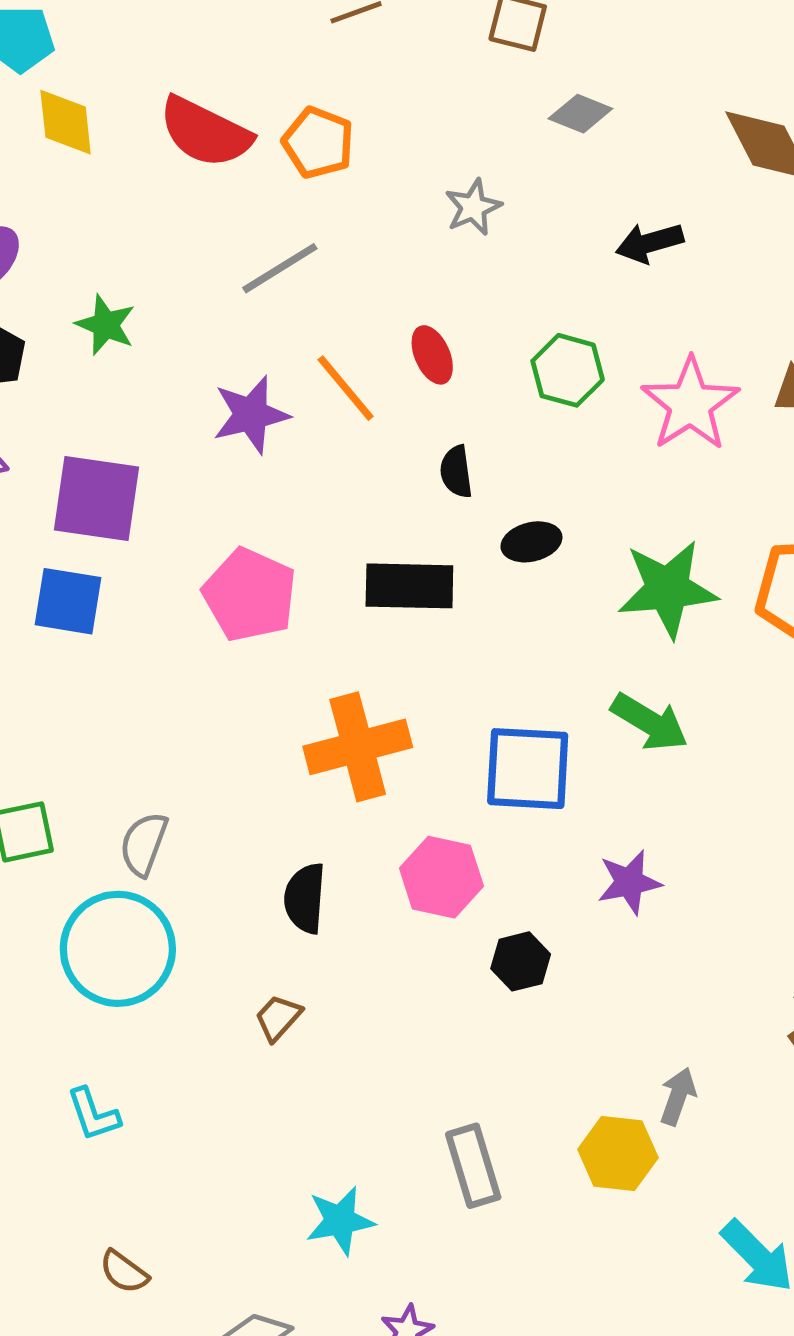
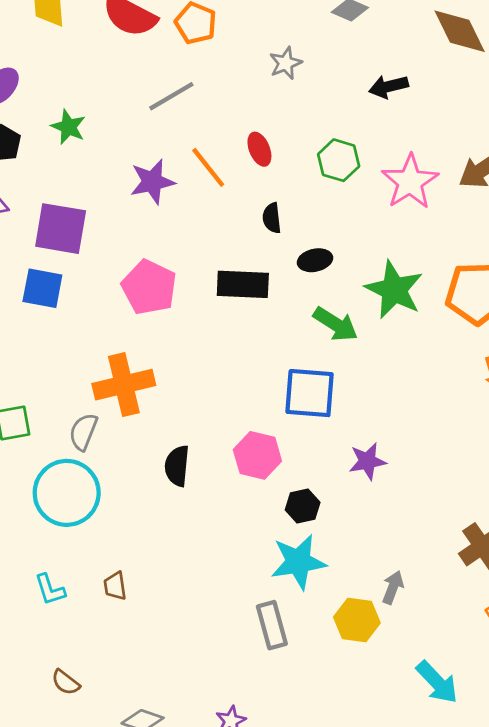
green star: (668, 589) -> (394, 290), turned 30
green arrow: (650, 722) -> (336, 324), moved
orange cross: (358, 747) -> (124, 385), moved
brown trapezoid: (278, 1018) -> (115, 586), moved, turned -52
cyan star: (340, 1221) -> (298, 562), moved, size x1.4

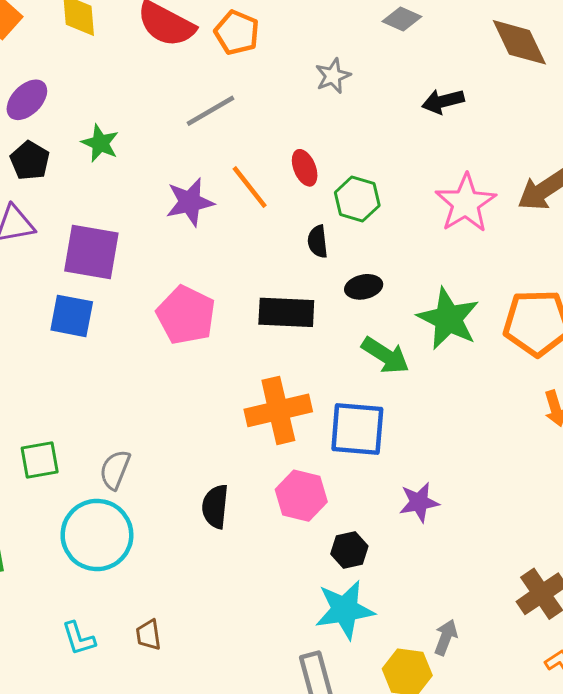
green hexagon: (339, 160) -> (357, 199), moved
orange cross: (124, 385) -> (278, 410), moved

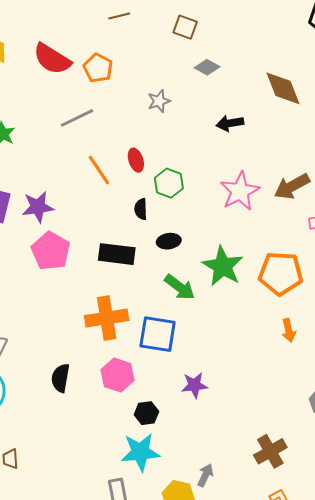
purple star: (190, 202) -> (38, 207), moved

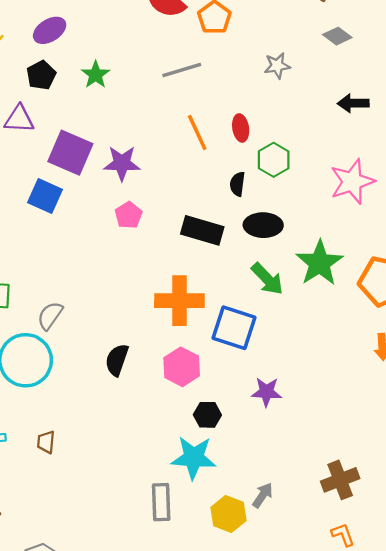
black ellipse: (169, 241) -> (263, 225), size x1.4
pink pentagon: (51, 251) -> (129, 215), size x0.6

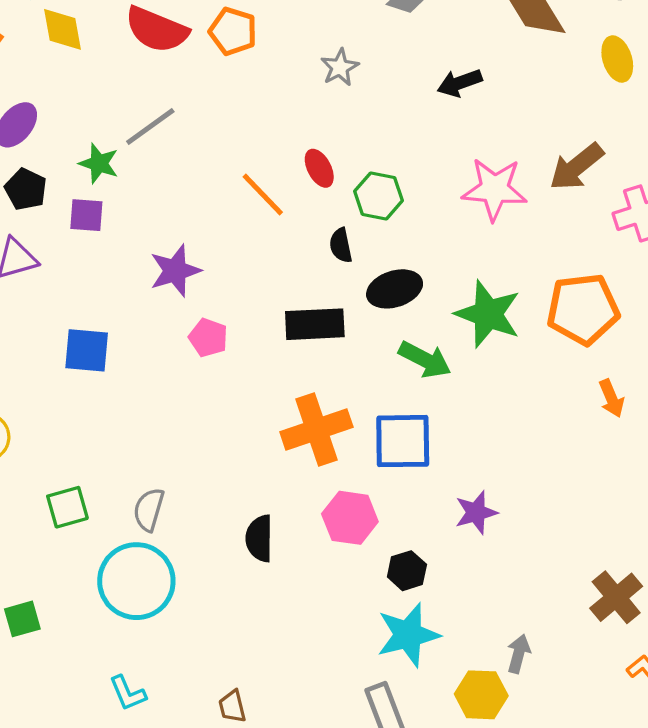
gray line: (182, 70) -> (150, 126), moved
purple square: (70, 153) -> (86, 215), moved, size x0.6
pink star: (352, 182) -> (494, 189), turned -30
brown trapezoid: (46, 442) -> (232, 706), moved

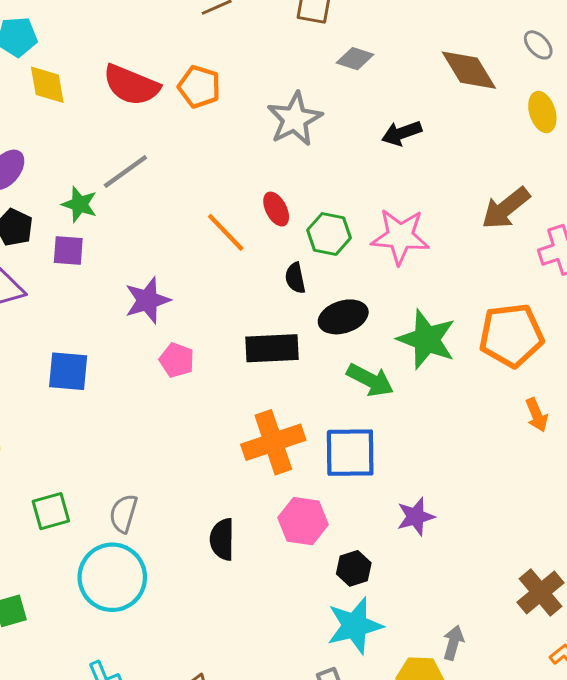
gray star: (340, 67) -> (295, 119), size x1.6
pink star: (494, 189) -> (400, 236), moved

